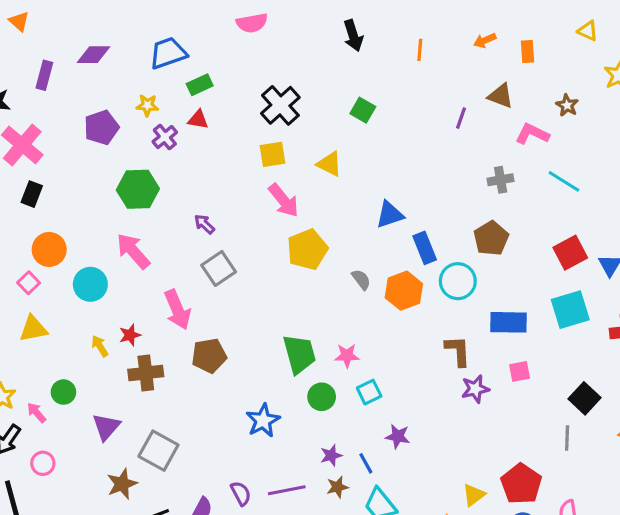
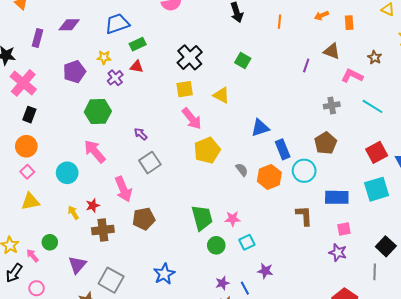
orange circle: (49, 249) -> (26, 146), moved
purple star: (475, 389) -> (338, 252), moved, turned 30
blue star: (263, 421) -> (164, 274), moved

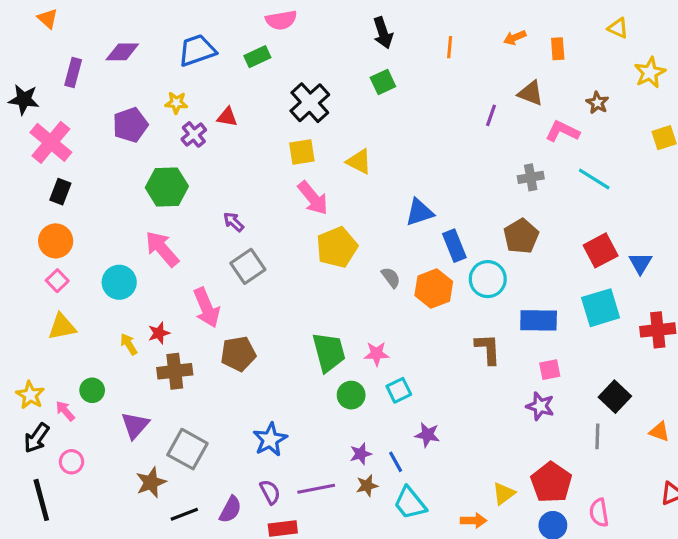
green rectangle: (138, 44) -> (257, 57), moved
green square: (243, 60) -> (383, 82), moved, turned 35

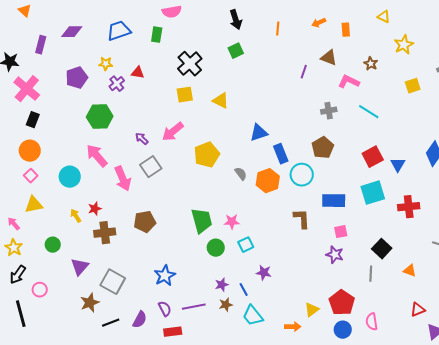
green rectangle: (257, 57) -> (157, 35), turned -56
pink arrow: (313, 198) -> (173, 132), moved, turned 90
pink arrow: (207, 308) -> (123, 179), moved
pink arrow: (65, 411) -> (14, 224), moved

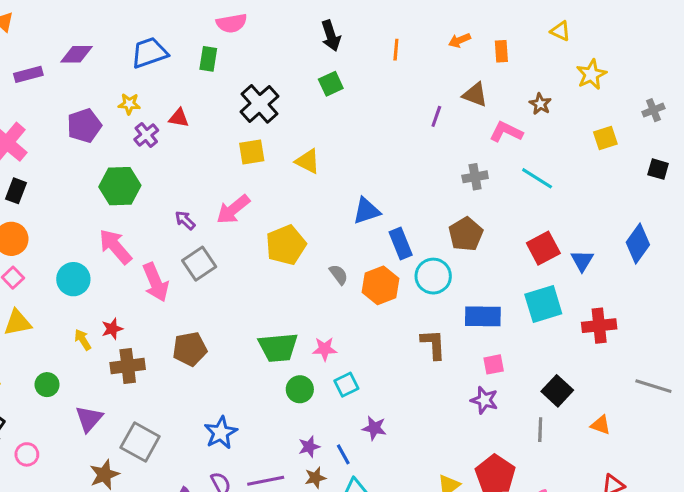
purple rectangle: (41, 45) -> (28, 74), turned 60
green trapezoid: (202, 221) -> (278, 347), turned 100

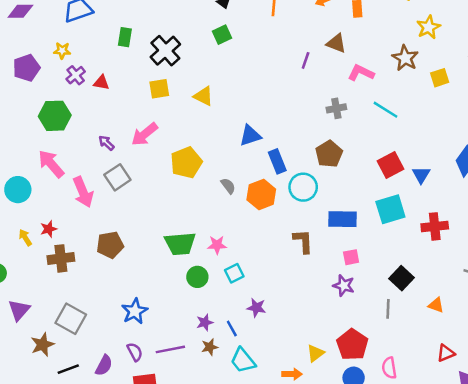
green rectangle: (208, 59) -> (125, 37), moved
brown star: (540, 104) -> (405, 58), moved, size x1.5
red triangle: (179, 118) -> (101, 83), moved
purple triangle: (89, 419) -> (19, 310), moved

